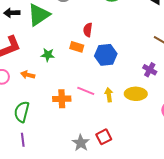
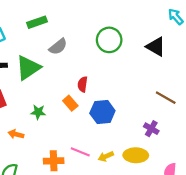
orange rectangle: (77, 47) -> (70, 103), turned 32
yellow arrow: (109, 95) -> (106, 156), turned -104

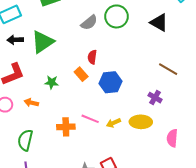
gray semicircle: (58, 47) -> (89, 23), moved

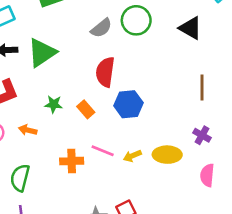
red semicircle: (92, 57) -> (105, 72), size x1.6
brown line: (168, 69) -> (202, 87), turned 60
orange rectangle: (81, 74) -> (86, 109), moved
purple cross: (155, 98) -> (202, 135), moved

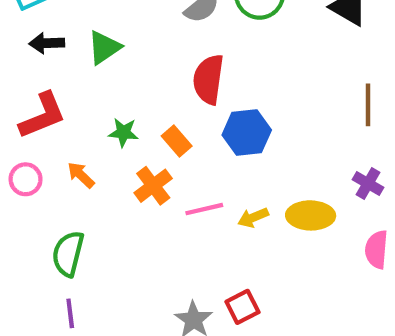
green triangle: (42, 53) -> (104, 47), size x0.7
orange arrow: (28, 130) -> (81, 175), turned 30
pink line: (103, 151) -> (204, 209), turned -35
orange cross: (72, 161) -> (153, 186), moved, turned -35

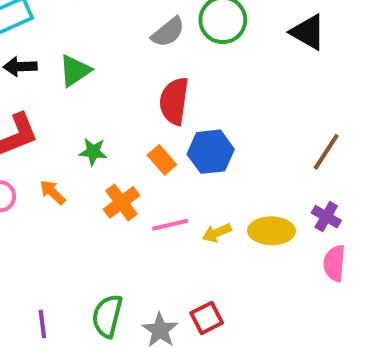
brown line: (368, 105) -> (326, 152), moved, turned 33
orange rectangle: (177, 141) -> (162, 160), moved
purple cross: (368, 184) -> (326, 217), moved
green semicircle: (68, 254) -> (107, 316), moved

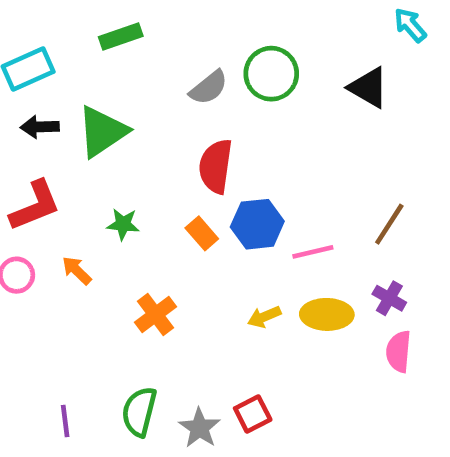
green triangle: (75, 71) -> (102, 132), size x1.4
orange cross: (121, 202) -> (155, 314), moved
pink line: (170, 225) -> (313, 252), moved

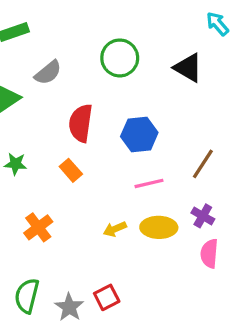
gray semicircle: (209, 88) -> (48, 73), moved
blue hexagon: (257, 224) -> (139, 135), moved

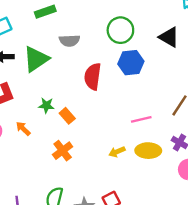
gray semicircle: (48, 73) -> (70, 41), turned 36
blue hexagon: (139, 135) -> (131, 63), moved
orange rectangle: (71, 170) -> (67, 116), moved

